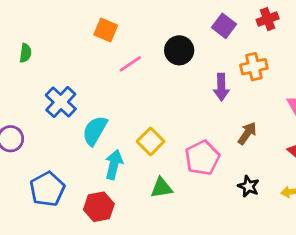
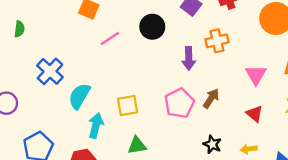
yellow square: (151, 141) -> (128, 106), turned 35
pink pentagon: (202, 158) -> (179, 103), moved

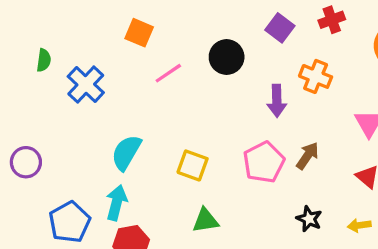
orange cross: (217, 41) -> (316, 76), turned 35
blue cross: (50, 71) -> (86, 85), moved
yellow square: (128, 106) -> (193, 165), turned 30
cyan arrow: (96, 126) -> (117, 203), moved

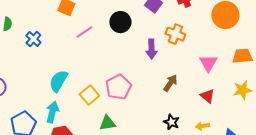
blue cross: (86, 85) -> (33, 39), size x0.7
pink pentagon: (264, 162) -> (118, 87), moved
yellow square: (193, 165) -> (89, 95), moved, turned 30

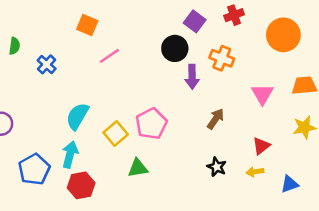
black circle: (120, 22) -> (175, 48), moved
red triangle: (207, 96) -> (261, 146), moved, turned 42

